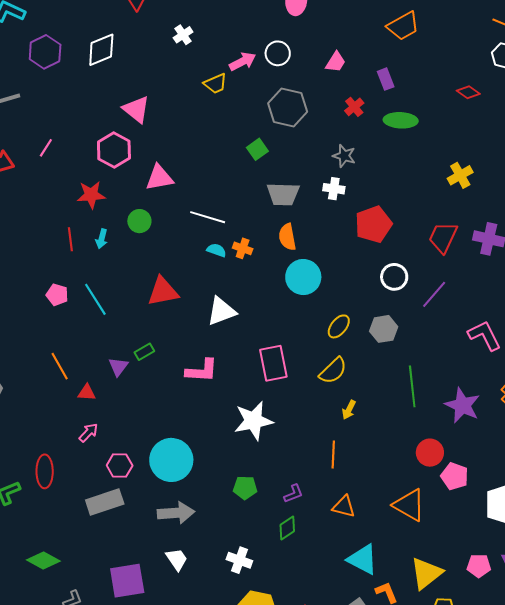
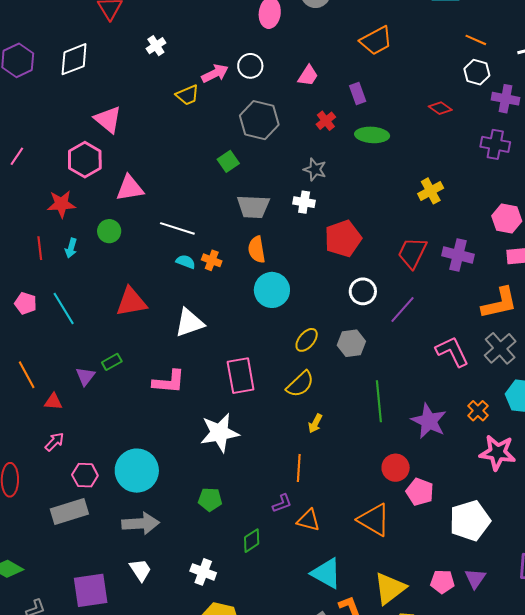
purple L-shape: (293, 494) -> (282, 503), moved

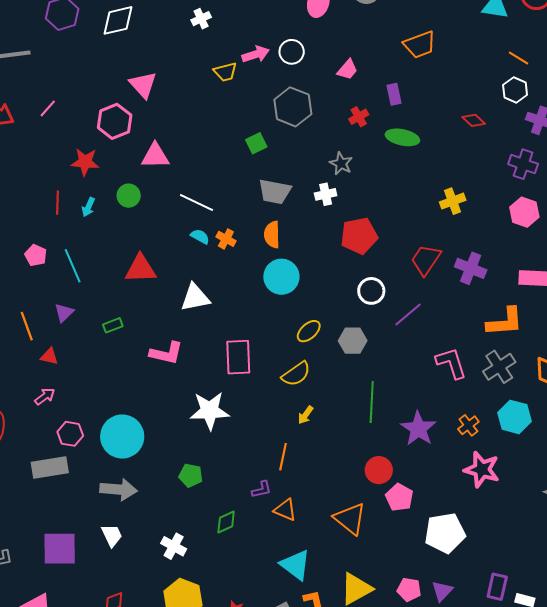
white cross: (304, 202) -> (326, 194), turned -30
pink hexagon: (507, 219) -> (524, 212), moved
purple triangle: (85, 376) -> (64, 313), moved

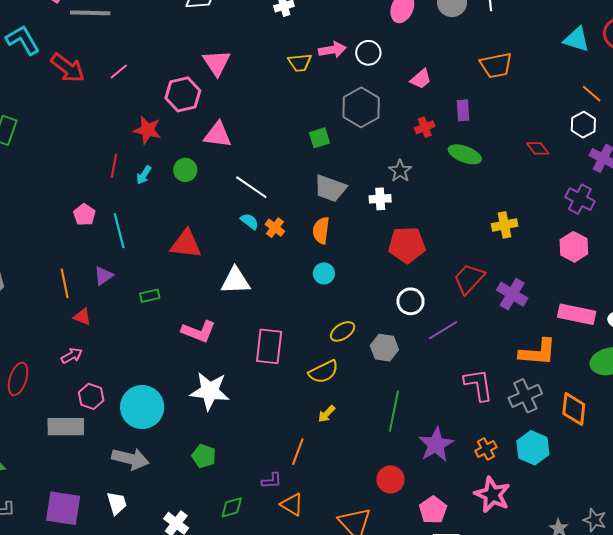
cyan circle: (281, 277) -> (324, 273), size x0.6
white star: (210, 411) -> (210, 391), moved
pink pentagon: (399, 497) -> (433, 510), moved

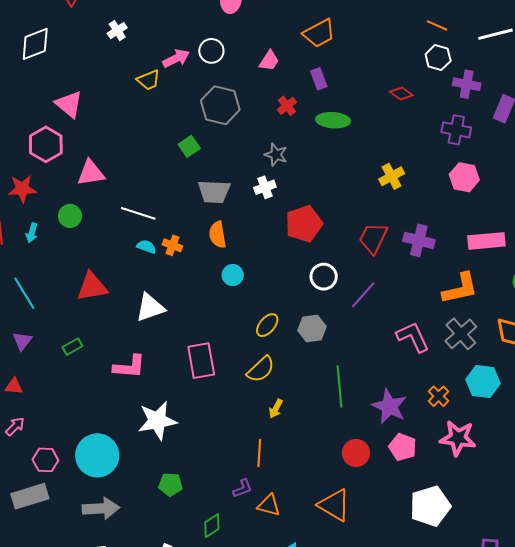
orange trapezoid: (496, 65) -> (319, 33), moved
pink pentagon: (433, 510) -> (403, 447), moved

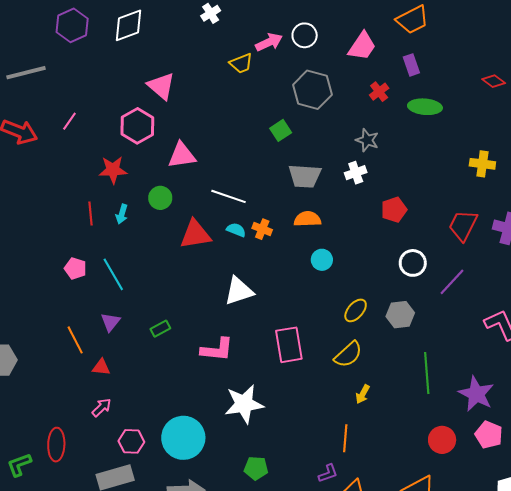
pink trapezoid: (269, 61) -> (362, 46), size x1.4
yellow cross: (392, 176) -> (482, 164), turned 35
red pentagon: (304, 224) -> (394, 210), size x0.7
orange semicircle: (218, 235) -> (307, 219), turned 96
red triangle: (92, 287) -> (195, 234), moved

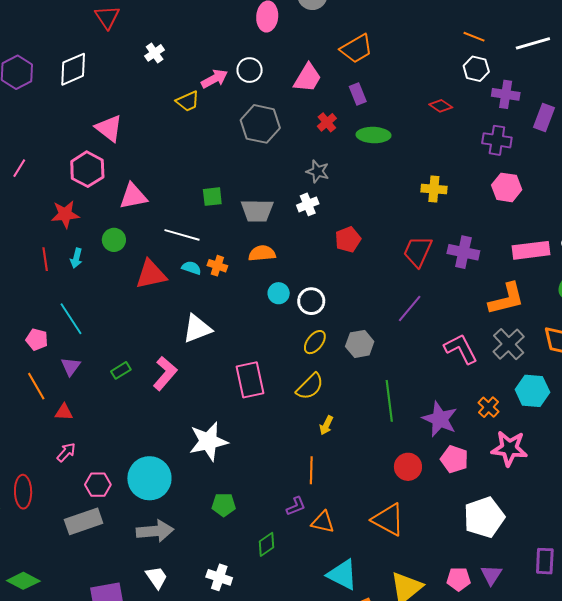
green square: (281, 130) -> (212, 197), moved, turned 30
white circle: (413, 263) -> (311, 301), moved
pink pentagon: (75, 268) -> (37, 339), moved
pink L-shape: (217, 350) -> (165, 373), moved, turned -52

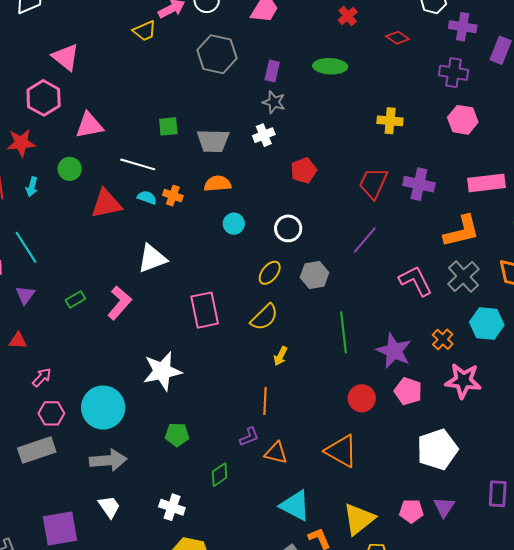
purple rectangle: (358, 94) -> (272, 71), moved, turned 35
red cross: (327, 122) -> (348, 16), moved
white circle: (311, 301) -> (288, 228), moved
pink arrow: (66, 452) -> (42, 377), moved

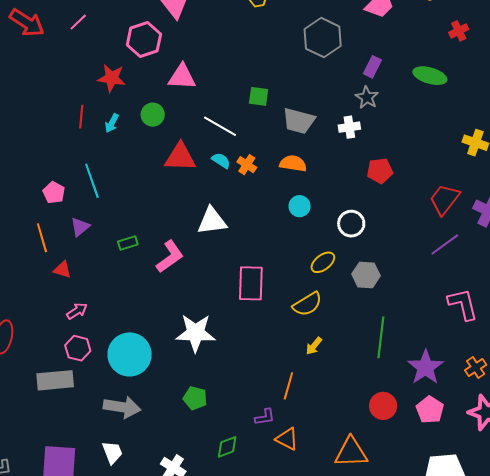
purple line: (365, 240) -> (445, 244), moved
orange triangle: (341, 451) -> (351, 452), turned -45

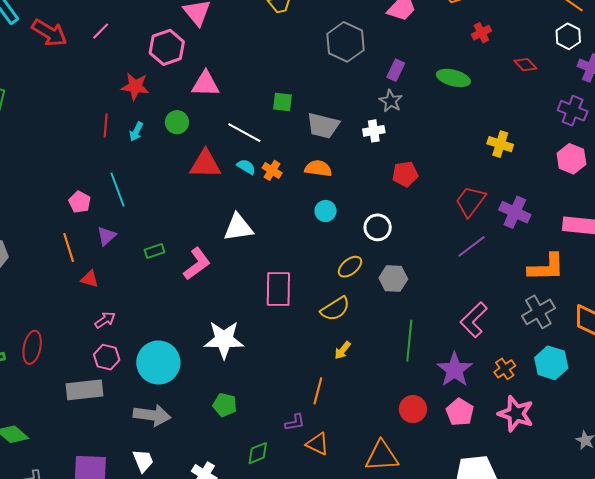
pink L-shape: (463, 304) -> (474, 320), moved, turned -120

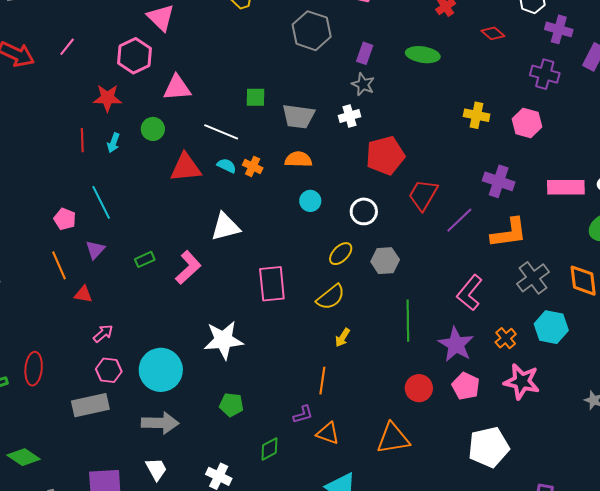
pink hexagon: (571, 159) -> (527, 123), moved
red pentagon: (405, 174) -> (385, 155), size x1.5
red trapezoid: (470, 201) -> (423, 195), moved
orange L-shape: (546, 267) -> (509, 233), moved

